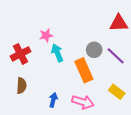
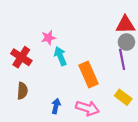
gray circle: (94, 50) -> (126, 42), moved
red cross: (20, 54) -> (21, 57), turned -30
purple line: (116, 56) -> (122, 59), turned 36

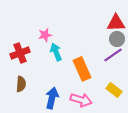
red cross: (21, 57) -> (20, 53), turned 36
purple line: (122, 59) -> (113, 55), turned 66
blue arrow: (56, 106) -> (52, 98), size x1.5

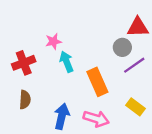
gray circle: (117, 39) -> (122, 47), moved

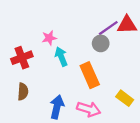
gray circle: (122, 47) -> (101, 43), moved
purple line: (134, 65) -> (108, 28), moved

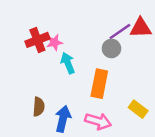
red cross: (22, 58) -> (37, 40), moved
orange rectangle: (90, 75) -> (99, 84), turned 35
brown semicircle: (23, 92) -> (39, 107), moved

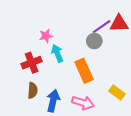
red cross: (37, 40) -> (32, 63), moved
orange rectangle: (99, 84) -> (84, 71), turned -35

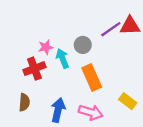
pink star: (46, 36) -> (46, 47), moved
gray circle: (94, 41) -> (83, 45), moved
brown semicircle: (33, 90) -> (24, 102), moved

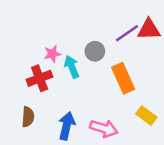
orange rectangle: (92, 78) -> (123, 78), moved

